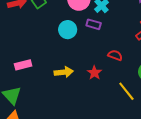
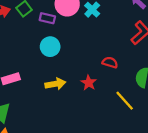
purple rectangle: (94, 24) -> (47, 18), moved
cyan circle: (68, 30) -> (50, 47), moved

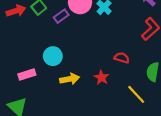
purple rectangle: (47, 18) -> (61, 16), turned -48
cyan circle: (50, 47) -> (53, 56), moved

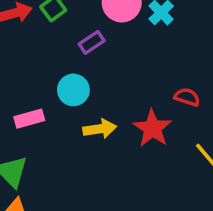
purple rectangle: (61, 16) -> (92, 42), moved
red star: (101, 77) -> (152, 128), size x1.5

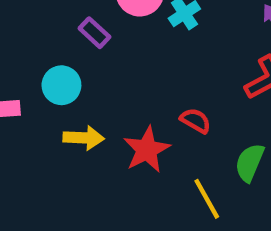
purple rectangle: (92, 42) -> (94, 33), turned 65

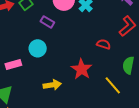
red semicircle: (196, 121) -> (104, 44), moved
yellow arrow: (84, 138) -> (52, 85), moved

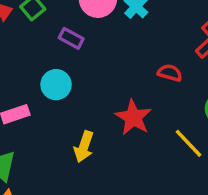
yellow arrow: (52, 85) -> (84, 147), turned 120

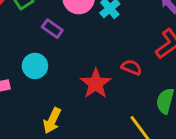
red star: (133, 117) -> (96, 84), moved

